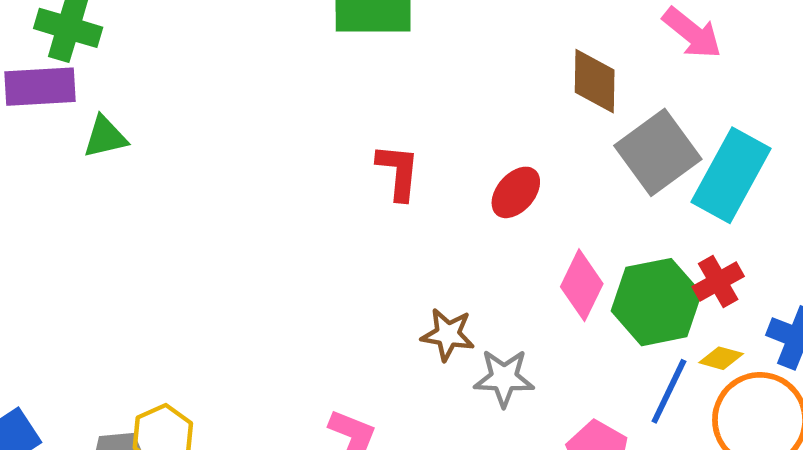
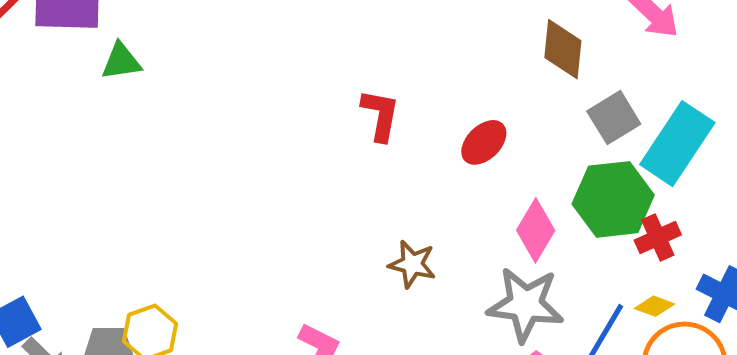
gray square: (658, 152) -> (614, 118), size x0.7
green hexagon: (656, 302) -> (613, 199), moved
gray star: (504, 378) -> (525, 304), moved, size x1.4

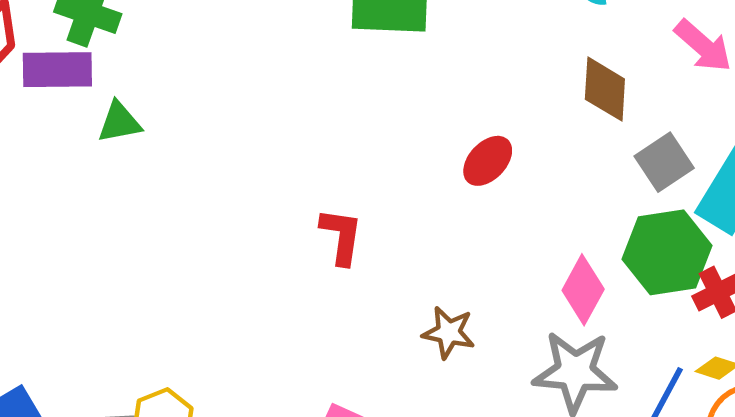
red L-shape: (380, 115) -> (341, 236), moved
red ellipse: (484, 142) -> (488, 161), moved

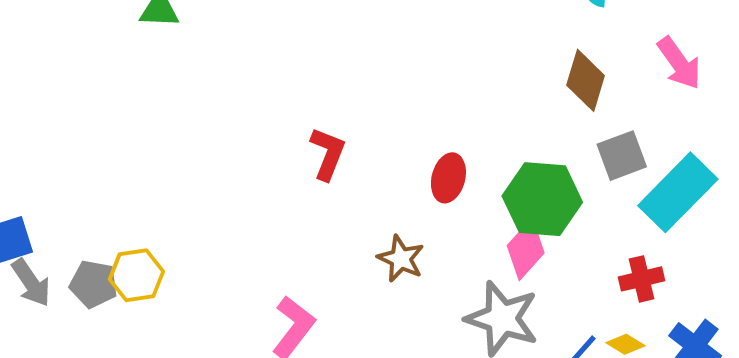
red ellipse: (488, 161) -> (448, 178), moved, turned -42
green hexagon: (667, 252) -> (542, 199), moved

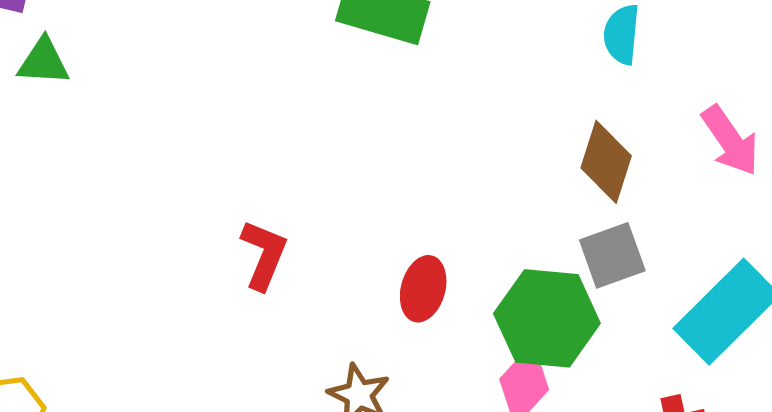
gray square: (622, 156) -> (612, 255), moved

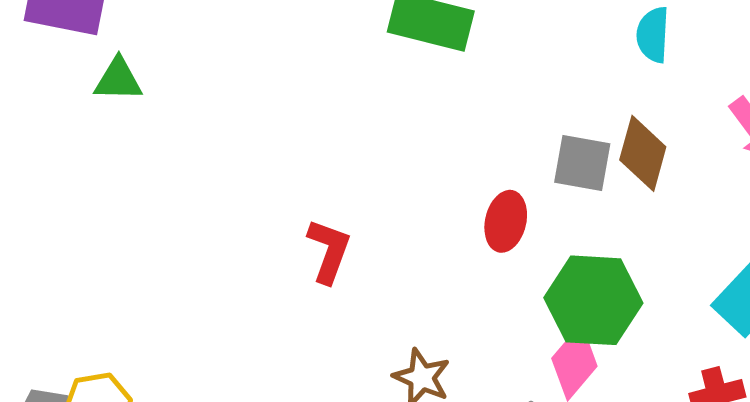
gray square: (612, 255) -> (582, 163), moved, turned 32
red ellipse: (423, 289) -> (506, 221), moved

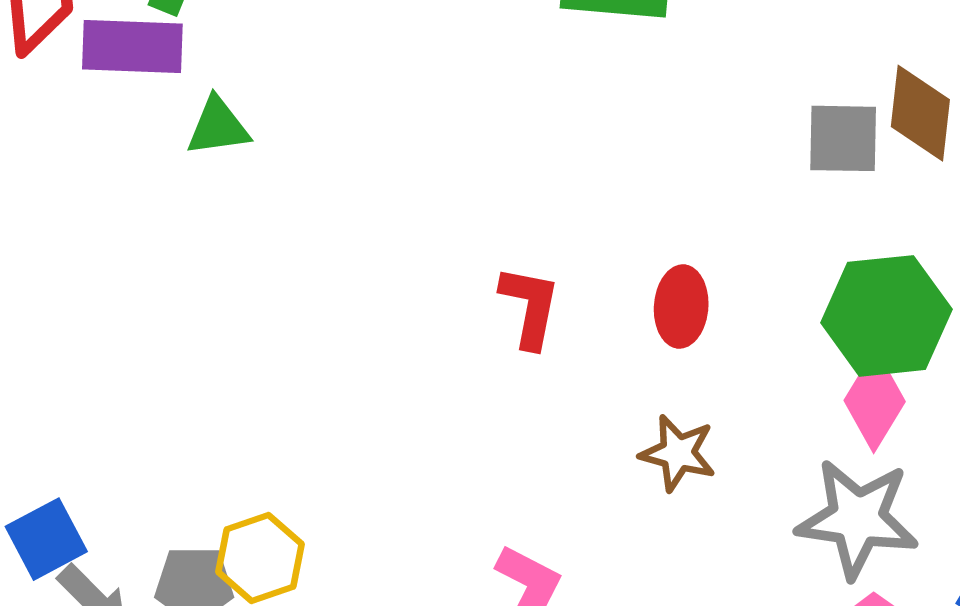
red ellipse: (506, 221) -> (681, 306), moved

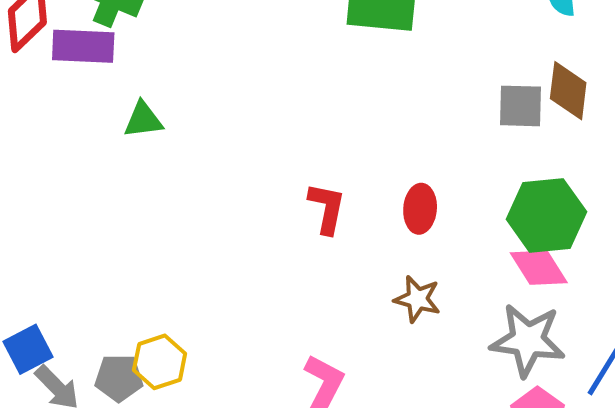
green triangle: (218, 127) -> (143, 120), moved
pink diamond: (875, 401) -> (539, 268), turned -64

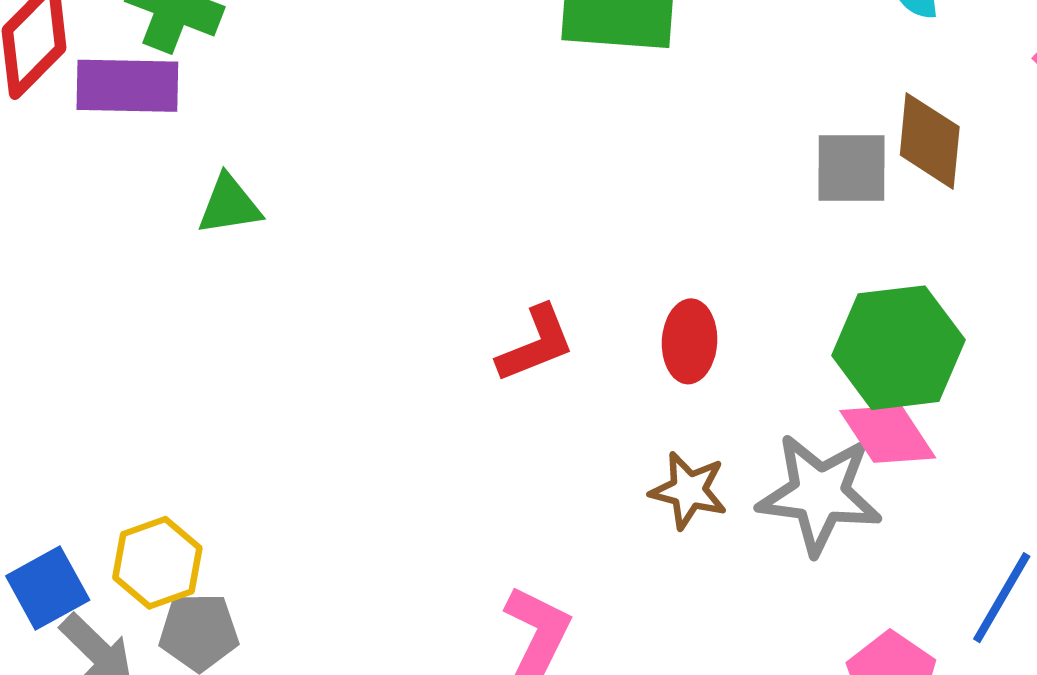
red L-shape: (327, 208) -> (536, 344), turned 58
gray star: (528, 340) -> (820, 494), moved
yellow hexagon: (160, 362) -> (157, 563), moved

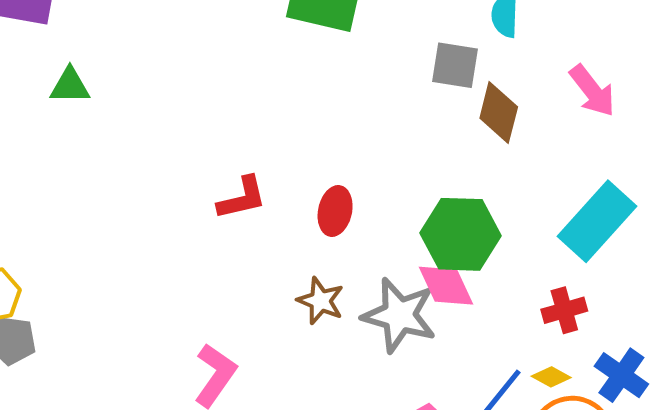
gray square: (852, 168) -> (455, 65), moved

